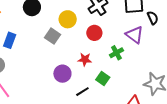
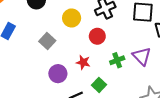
purple triangle: (135, 35) -> (142, 56), moved
gray square: (52, 36) -> (47, 41), moved

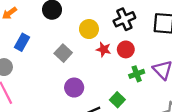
red circle: (97, 36) -> (126, 49), moved
red star: (83, 62) -> (104, 49), moved

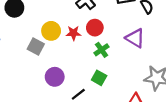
yellow circle: (89, 29) -> (51, 31), moved
green cross: (137, 74) -> (101, 50), moved

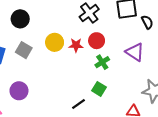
gray square: (36, 46) -> (24, 50), moved
purple circle: (55, 77) -> (19, 91), moved

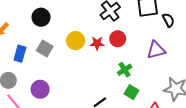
purple triangle: (135, 52) -> (156, 50), turned -48
green cross: (102, 62) -> (125, 70), moved
green square: (99, 89) -> (131, 92), moved

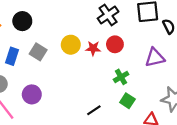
black circle: (41, 17) -> (22, 21), moved

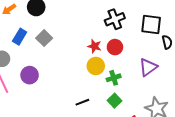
yellow circle: (71, 45) -> (96, 66), moved
purple triangle: (155, 58) -> (148, 67), turned -36

